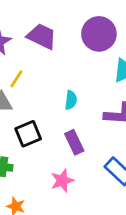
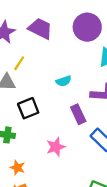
cyan semicircle: (71, 100) -> (64, 81), turned 64
purple rectangle: (74, 142) -> (78, 114), moved

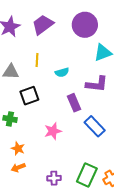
purple trapezoid: (40, 29) -> (43, 25), turned -65
yellow line: (19, 63) -> (37, 60), moved, turned -32

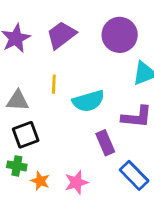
cyan semicircle: (62, 72) -> (88, 101), size x1.6
black square: (29, 96) -> (26, 135), moved
orange star: (18, 148) -> (40, 181), moved

